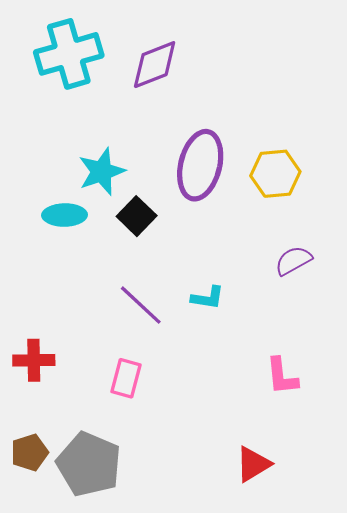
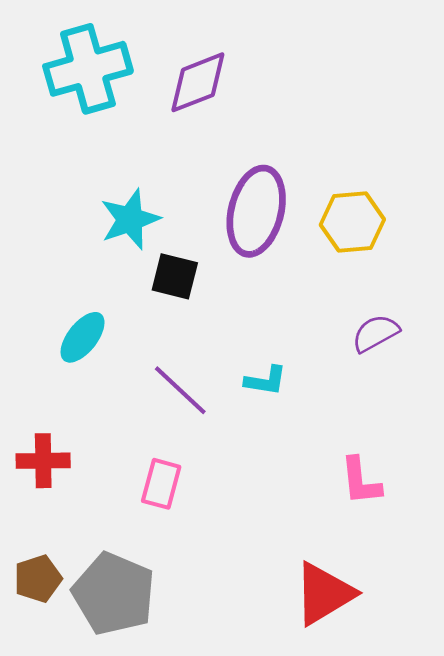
cyan ellipse: (65, 215) -> (83, 337), moved, turned -51
black square: (137, 216) -> (175, 276), turned -30
red triangle: (253, 464) -> (324, 594), size x1.4

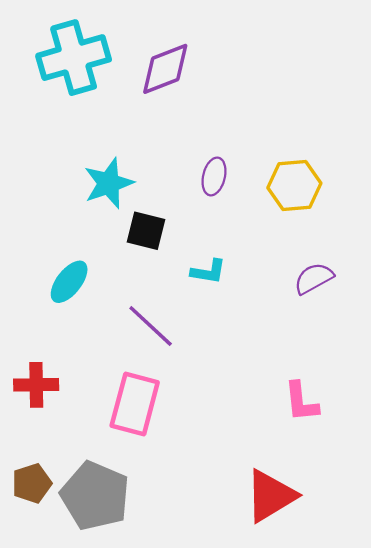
purple ellipse: (256, 211) -> (214, 176), size x0.5
cyan L-shape: (266, 381) -> (208, 272), moved
pink rectangle: (161, 484) -> (135, 404), size x1.5

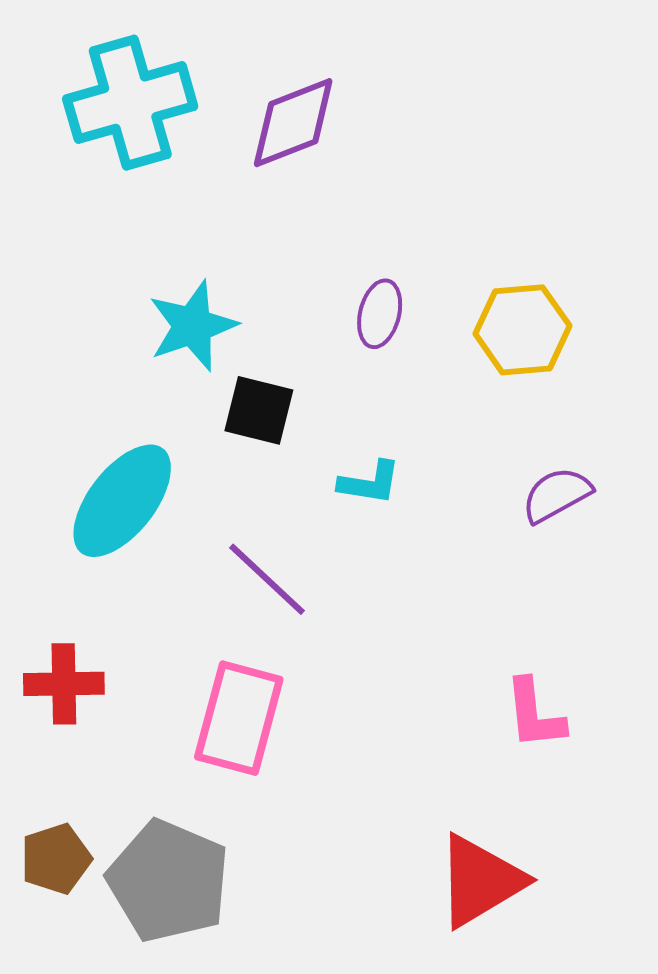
cyan ellipse: (69, 282) -> (122, 501), size x1.5

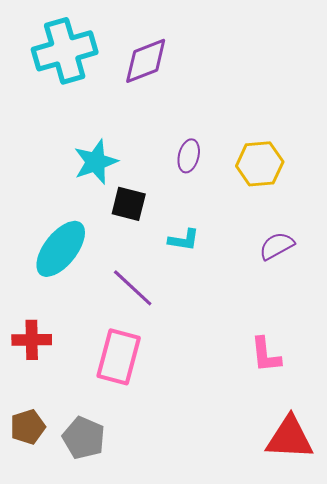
gray pentagon: (168, 881) -> (84, 438), size x0.7
red triangle: (480, 881) -> (290, 438), moved, turned 34

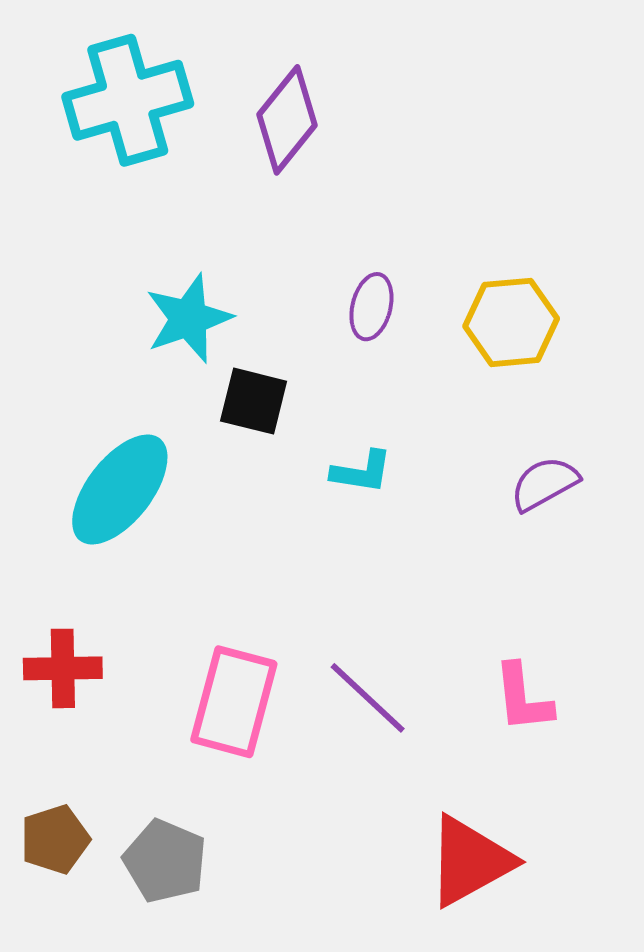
purple diamond: (146, 61) -> (287, 120), turned -30
purple line: (133, 288) -> (368, 698), moved
red triangle: (290, 438) -> (470, 861), moved, turned -32

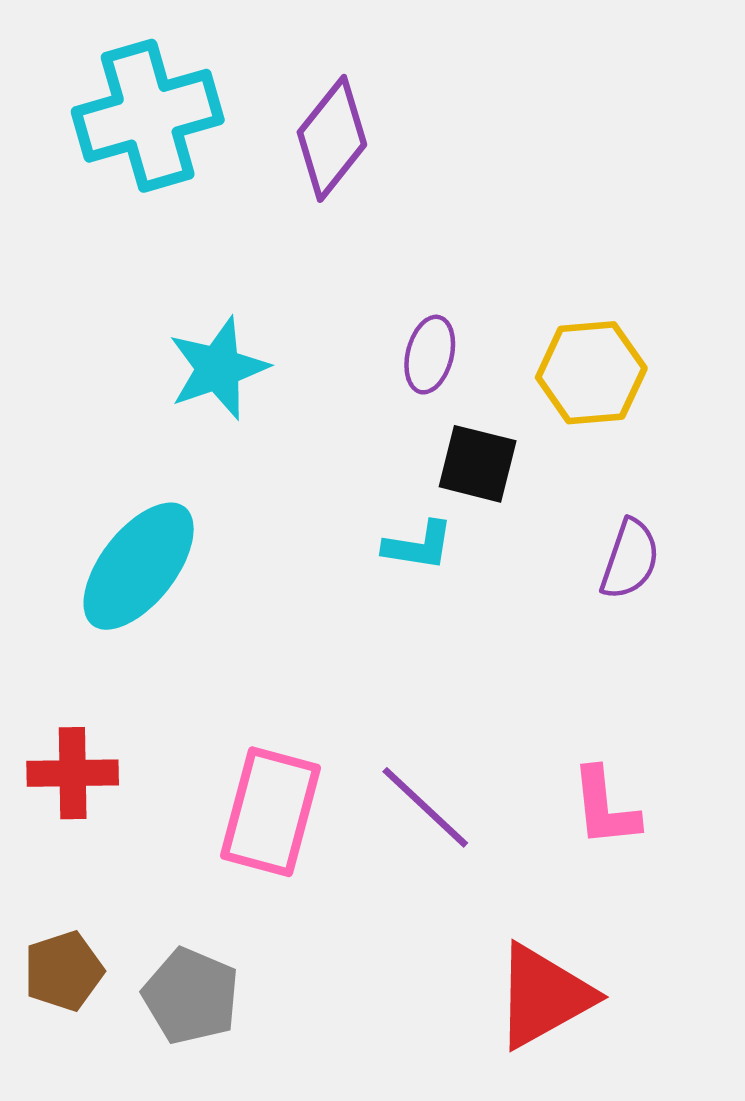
black square: (254, 401) -> (478, 464), moved
purple semicircle: (544, 484) -> (630, 559), turned 138

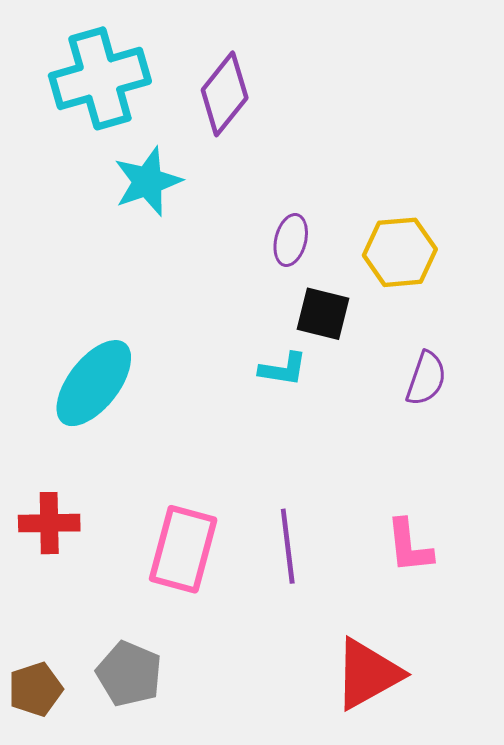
cyan star: (218, 368) -> (148, 182), moved
purple line: (425, 807) -> (288, 546), turned 40
brown pentagon: (64, 971) -> (35, 689), moved

